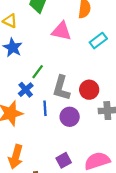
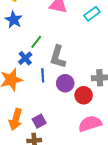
red circle: (89, 90) -> (84, 95), moved
purple square: (64, 160) -> (39, 121), moved

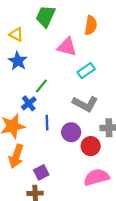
cyan rectangle: (92, 14) -> (86, 71), moved
gray L-shape: (58, 57) -> (85, 104), moved, turned -80
orange arrow: (16, 119) -> (16, 156), moved

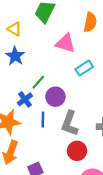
gray L-shape: (85, 104) -> (70, 123), moved, turned 80
purple circle: (71, 132) -> (55, 97), moved
red circle: (91, 146) -> (77, 151), moved

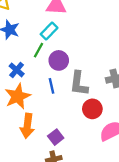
cyan rectangle: (84, 68) -> (49, 31), moved
blue cross: (25, 99) -> (17, 70), moved

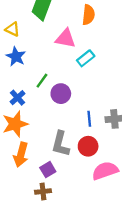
cyan rectangle: (49, 31) -> (86, 58), moved
gray L-shape: (79, 84) -> (61, 144), moved
blue line: (52, 86) -> (89, 119), moved

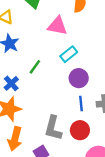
cyan rectangle: (86, 58) -> (69, 54), moved
purple circle: (61, 94) -> (79, 78), moved

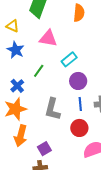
pink triangle: (57, 26) -> (48, 38), moved
gray L-shape: (53, 128) -> (52, 109), moved

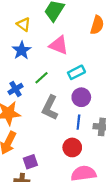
gray L-shape: (52, 109) -> (50, 108), moved

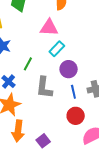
pink triangle: (59, 45) -> (49, 28), moved

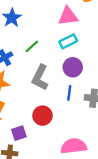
pink triangle: (49, 28) -> (68, 16), turned -30
red circle: (76, 116) -> (43, 116), moved

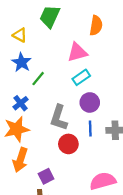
green line: (32, 46) -> (38, 79), moved
red circle: (43, 116) -> (68, 144), moved

